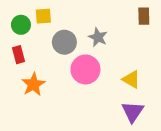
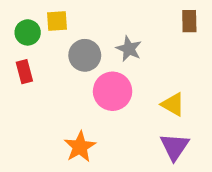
orange star: (33, 84) -> (80, 147), moved

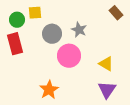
brown rectangle: (189, 21) -> (116, 13), turned -40
red rectangle: (24, 72) -> (15, 44), size x1.5

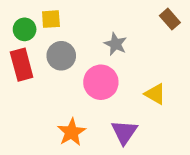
gray circle: (52, 34) -> (61, 56), moved
purple triangle: (107, 90) -> (124, 132), moved

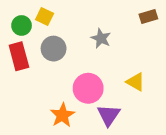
yellow square: (51, 19) -> (45, 17), turned 30
brown rectangle: (170, 19) -> (148, 17), turned -66
pink circle: (101, 82) -> (88, 88), moved

